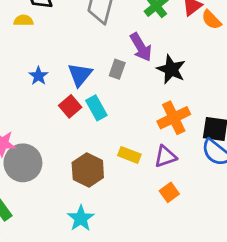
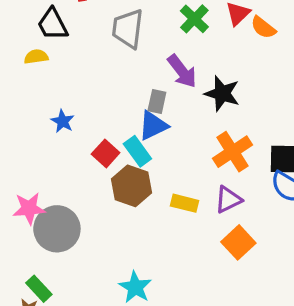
blue triangle: (80, 75) -> (153, 126), moved, turned 32
brown hexagon: (88, 170) -> (131, 186), moved
orange square: (169, 192) -> (238, 242), size x1.4

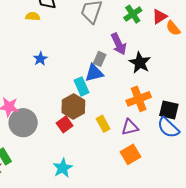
red square: (106, 153) -> (65, 124), moved
yellow rectangle: (184, 203) -> (103, 124), turned 35

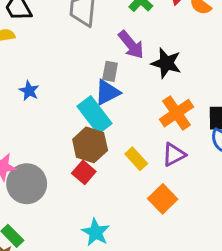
cyan rectangle: (82, 86) -> (94, 115), size x1.4
orange square: (130, 154) -> (163, 199), moved

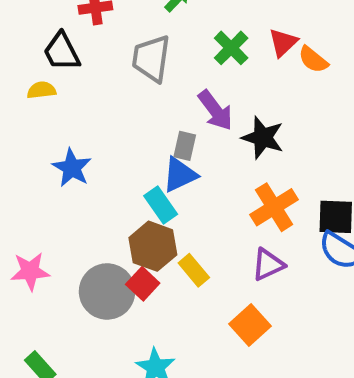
blue star: (29, 91) -> (72, 168), size x1.4
cyan rectangle: (94, 115) -> (161, 205), size x0.7
yellow rectangle: (136, 159) -> (194, 270), moved
gray circle: (27, 184) -> (107, 291), moved

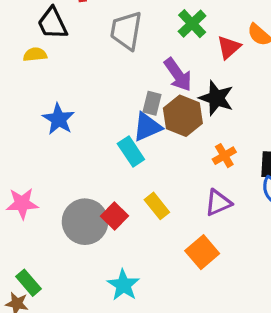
red triangle: (283, 43) -> (229, 47), moved
orange cross: (274, 207) -> (224, 156), size x0.6
brown hexagon: (153, 246) -> (183, 116), moved

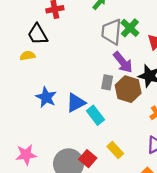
gray trapezoid: (126, 31) -> (112, 32), moved
blue triangle: (147, 127) -> (76, 103), moved

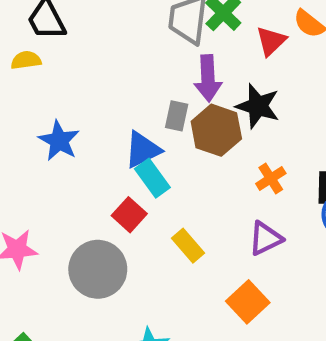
purple arrow: (123, 62) -> (208, 78), turned 35
blue triangle: (76, 103) -> (143, 150), moved
red square: (88, 159) -> (129, 215), moved

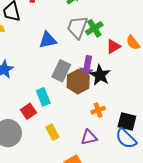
purple arrow: (208, 78) -> (87, 67), moved
gray rectangle: (177, 116) -> (61, 71), size x1.5
blue triangle: (143, 150) -> (48, 40), moved

